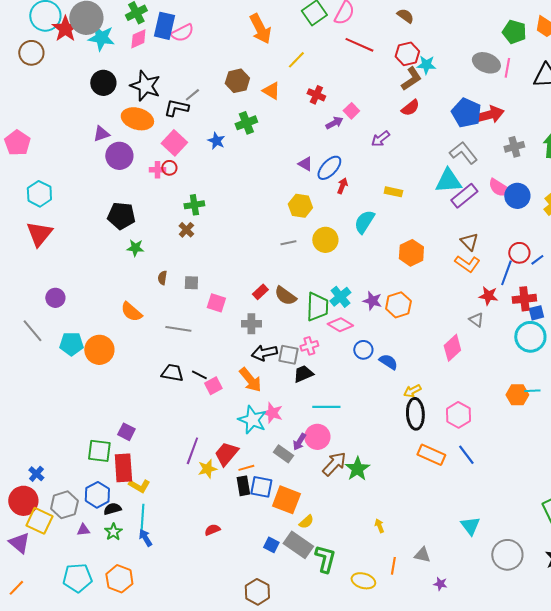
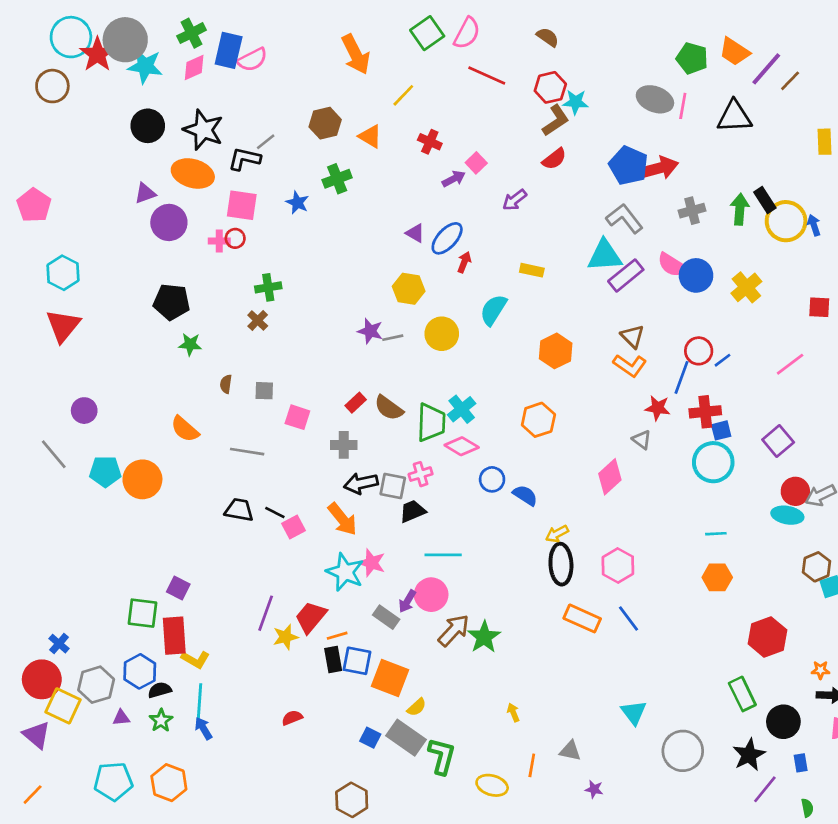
pink square: (174, 143) -> (242, 205), turned -35
purple star: (372, 301) -> (370, 331), moved
orange hexagon: (517, 395) -> (717, 577), moved

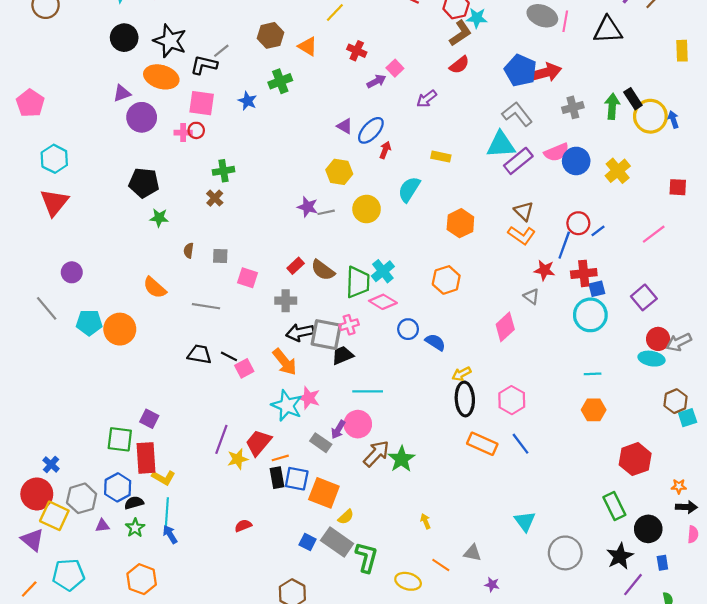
pink semicircle: (672, 265) -> (557, 152), turned -55
gray square: (393, 486) -> (326, 335), size x1.4
orange line: (532, 765) -> (441, 565), turned -66
cyan pentagon: (113, 781) -> (68, 575), moved

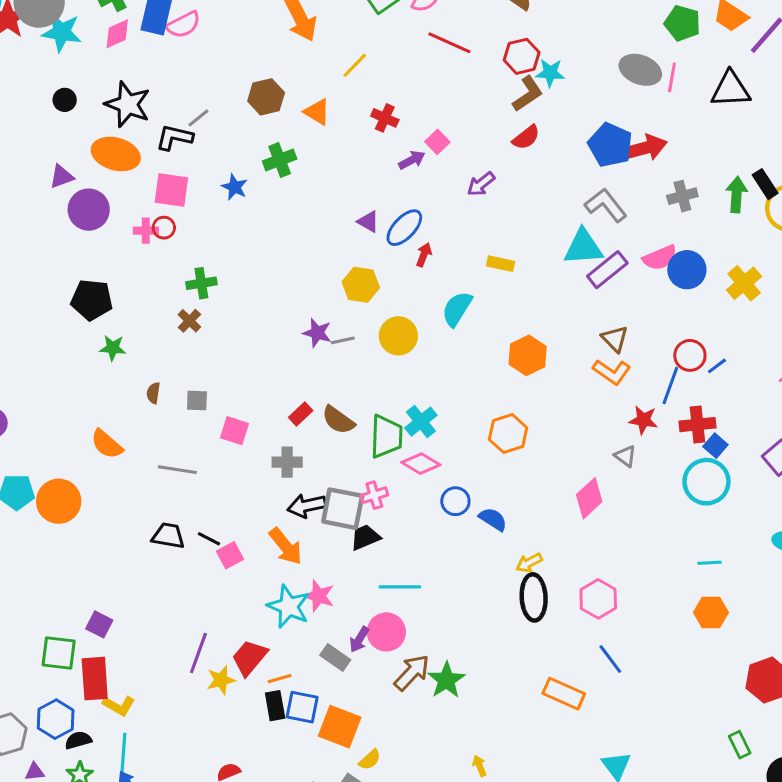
black circle: (124, 38) -> (65, 100), size x0.6
blue square: (597, 289) -> (715, 446), turned -35
orange rectangle: (482, 444) -> (564, 694), moved
green rectangle: (614, 506) -> (740, 745), size x0.7

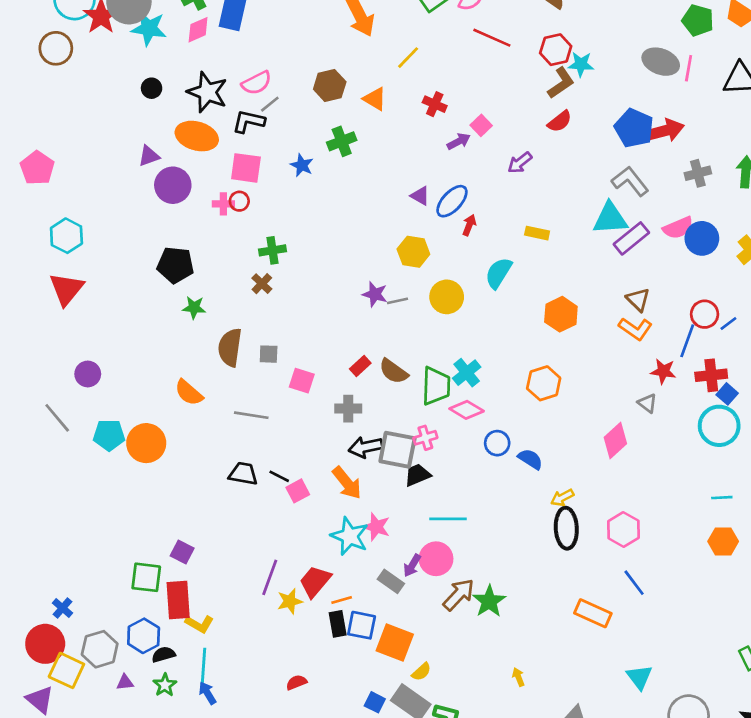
pink semicircle: (183, 25) -> (257, 83), moved
brown semicircle: (153, 393) -> (230, 347), size x2.0

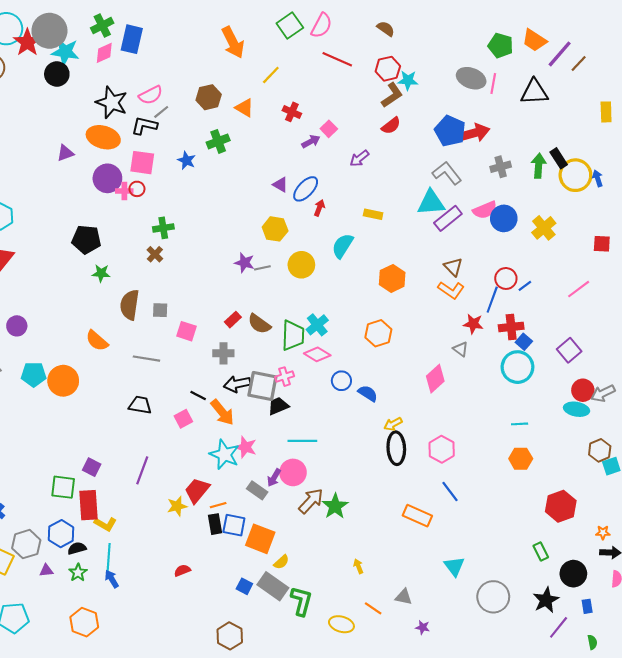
black circle: (152, 88) -> (57, 74), moved, size x1.5
purple circle: (173, 185) -> (107, 178), moved
black line: (279, 476) -> (198, 395), moved
purple line: (270, 577) -> (142, 470), moved

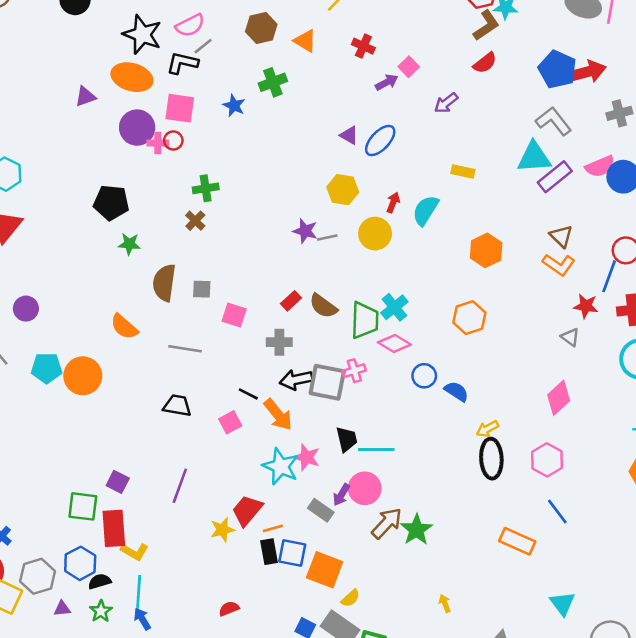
red arrow: (319, 208) -> (393, 203), moved
pink diamond: (435, 379) -> (559, 398), moved
black trapezoid: (278, 406) -> (347, 439), moved, turned 100

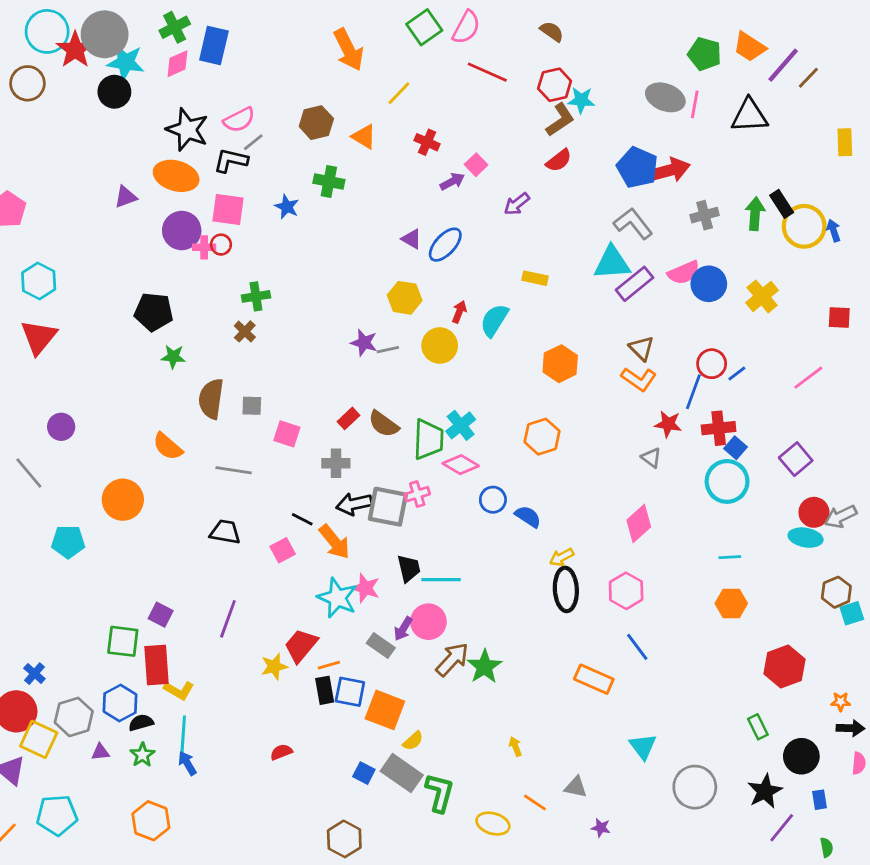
green cross: (273, 82) -> (329, 181), turned 32
cyan pentagon: (47, 368) -> (68, 542), moved

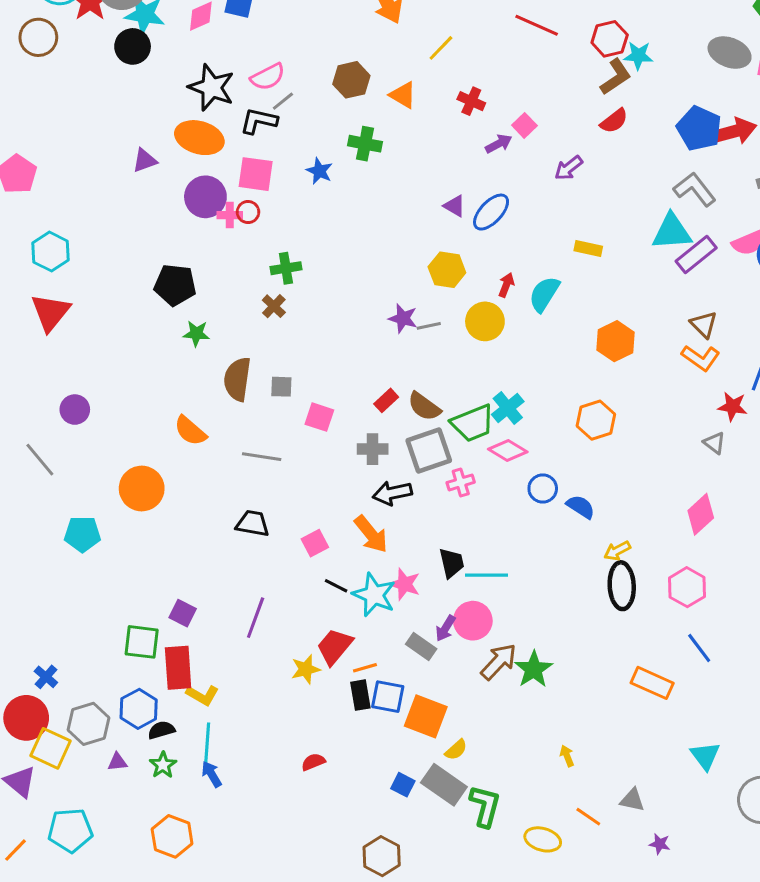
green trapezoid: (428, 439) -> (473, 423), turned 66
gray square: (388, 507) -> (429, 451), moved, turned -30
black line: (302, 519) -> (336, 586), moved

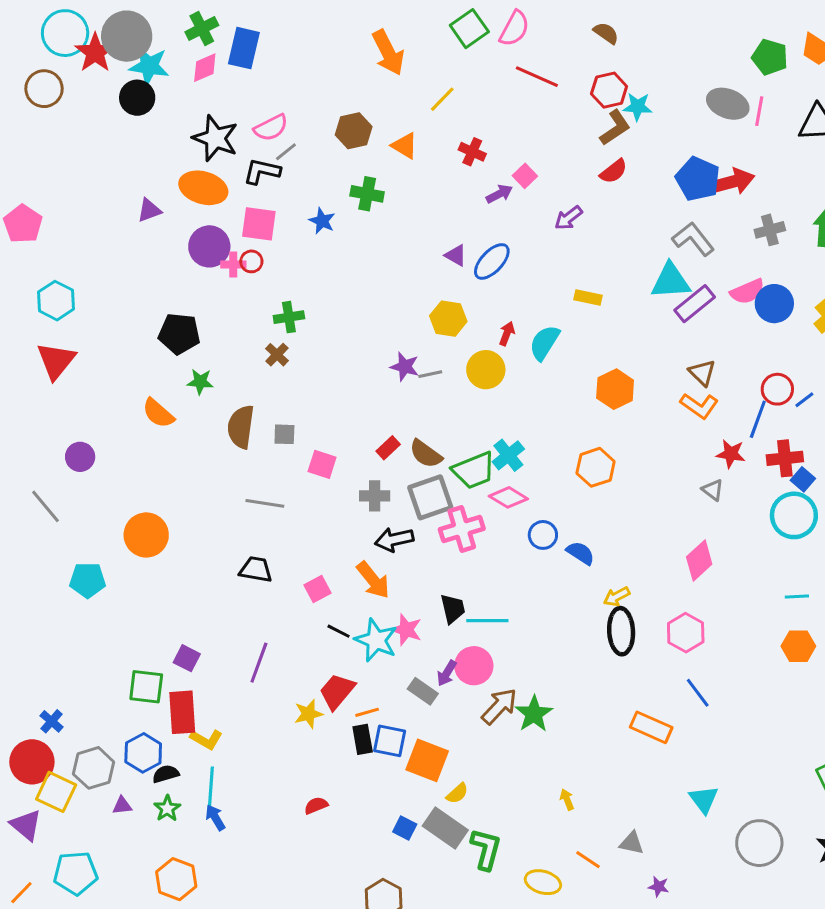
orange semicircle: (190, 431) -> (158, 413), moved
pink cross: (461, 482) -> (462, 529), size x1.6

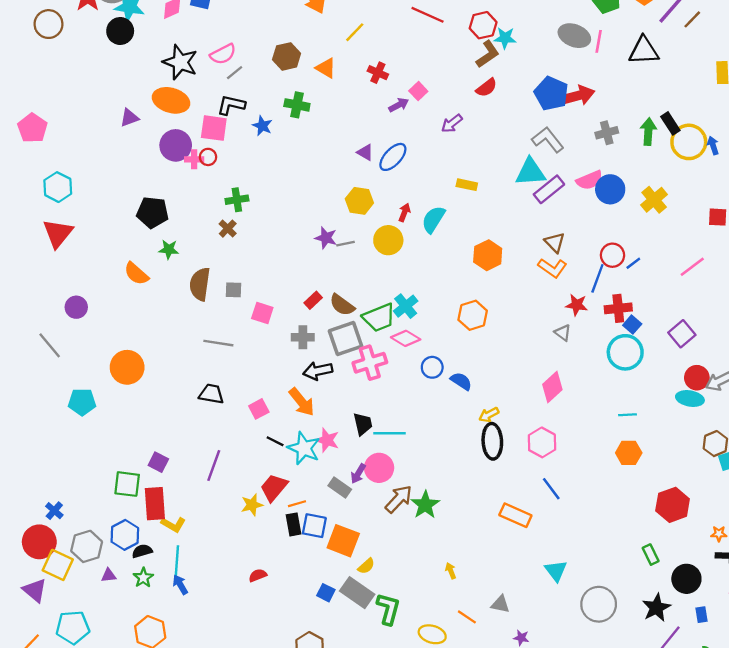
black L-shape: (262, 171) -> (231, 105), moved

